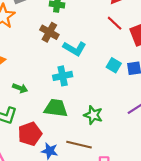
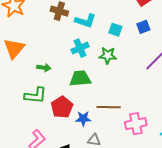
cyan square: (114, 65) -> (115, 30), moved
green star: (93, 115) -> (108, 55), moved

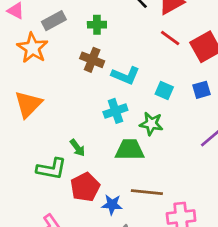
green arrow: (44, 68) -> (77, 148), moved, turned 40
green trapezoid: (80, 79) -> (130, 150), moved

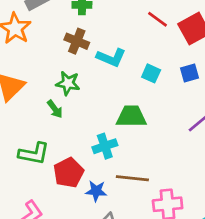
cyan cross: (115, 111) -> (105, 146), moved
green star: (151, 124) -> (68, 83), moved
green arrow: (77, 148) -> (55, 109), moved
green trapezoid: (130, 150) -> (131, 116), moved

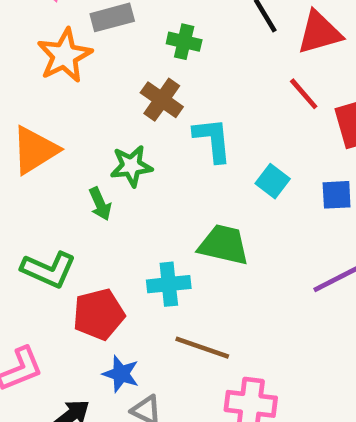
cyan L-shape: (111, 58) -> (213, 140), turned -132
green star: (68, 83) -> (131, 166), turned -30
blue star: (96, 191) -> (121, 374), moved

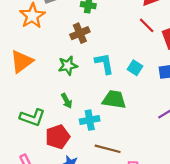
brown cross: (162, 100) -> (80, 33), turned 36
cyan L-shape: (213, 140) -> (104, 64), moved
green arrow: (100, 204) -> (67, 101), moved

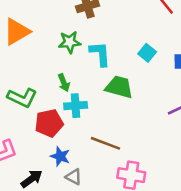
cyan L-shape: (104, 64) -> (100, 54), moved
cyan cross: (90, 120) -> (76, 106), moved

